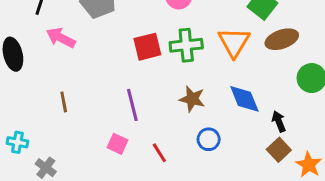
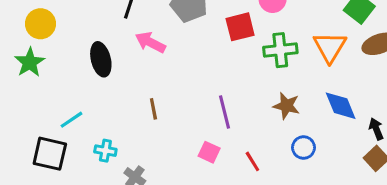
red square: (147, 47) -> (240, 27), moved

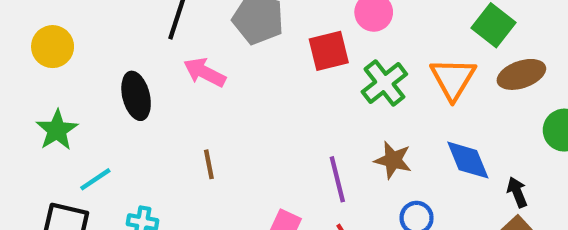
green cross: (280, 50) -> (384, 83), turned -32
green star: (30, 62) -> (57, 130), moved
purple line: (225, 112) -> (337, 179), moved

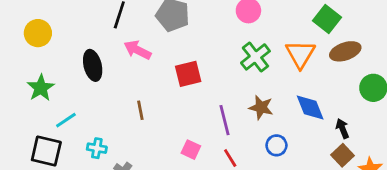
red square: (329, 51) -> (188, 74), moved

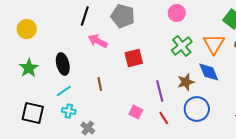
black ellipse: (93, 65) -> (63, 64), moved
brown star: (261, 107) -> (186, 82), turned -30
blue diamond: (310, 107) -> (209, 72), moved
cyan line: (66, 120) -> (64, 91), moved
blue circle: (276, 145) -> (197, 109), size x1.6

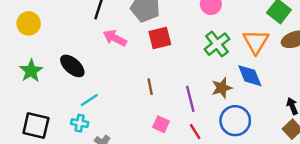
red square: (134, 58) -> (160, 38), moved
black ellipse: (63, 64) -> (72, 66), turned -35
brown line: (100, 84) -> (150, 87), moved
cyan line: (64, 91) -> (89, 100), moved

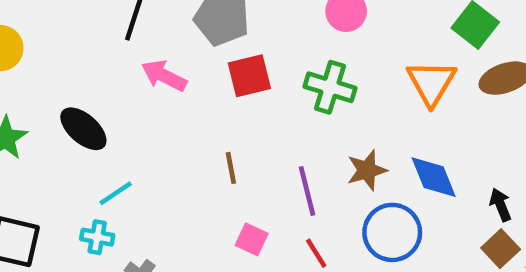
green cross: (217, 44) -> (330, 87), moved, turned -35
blue diamond: (250, 76) -> (434, 177), moved

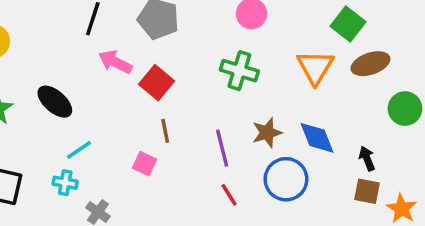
red square: (249, 76) -> (157, 83), moved, turned -36
pink square: (252, 239) -> (145, 164), moved
brown square: (501, 249) -> (367, 191), turned -36

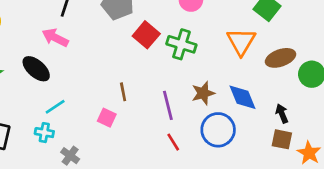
pink arrow: (115, 62) -> (55, 38), moved
brown ellipse: (370, 64) -> (281, 58), moved
red square: (157, 83) -> (146, 35), moved

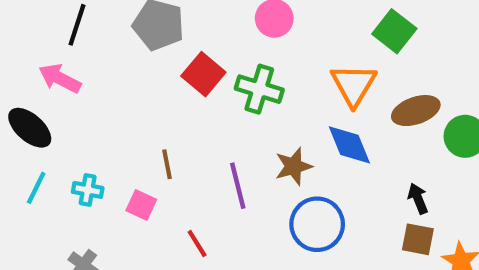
blue diamond: (243, 97) -> (349, 145), moved
cyan line: (55, 107) -> (36, 188), moved, turned -30
cyan cross: (44, 133) -> (88, 190), moved
red line: (173, 142) -> (197, 244), moved

